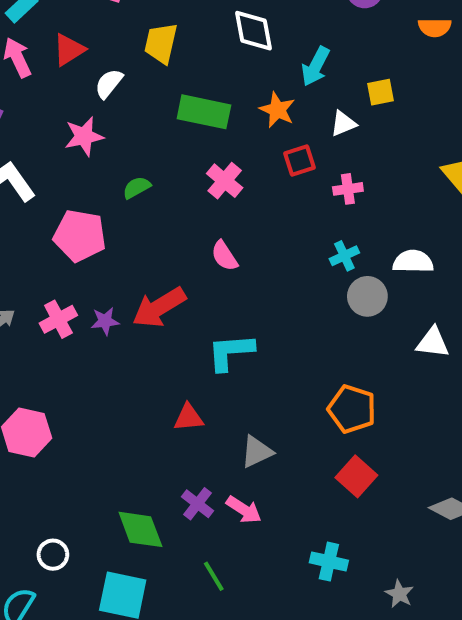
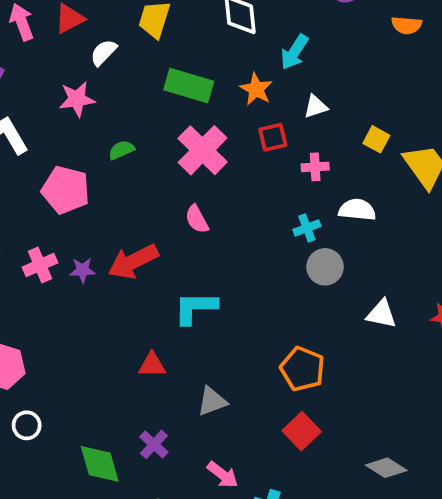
yellow square: (380, 92) -> (376, 139), moved, turned 35
pink cross: (225, 181) -> (203, 150), size x1.5
white semicircle: (413, 262) -> (357, 210), moved
pink arrow: (244, 510) -> (223, 475), moved
white circle: (53, 555) -> (27, 425), moved

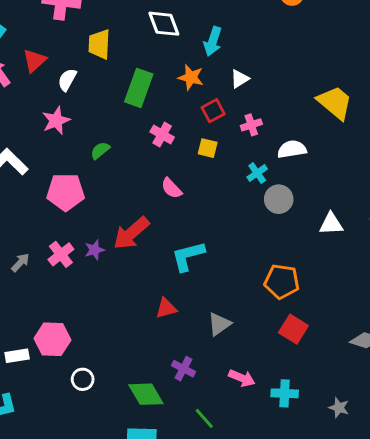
green rectangle: (189, 86) -> (139, 88), turned -72
yellow square: (376, 139) -> (208, 148), moved
pink cross: (203, 150) -> (162, 134), size x0.6

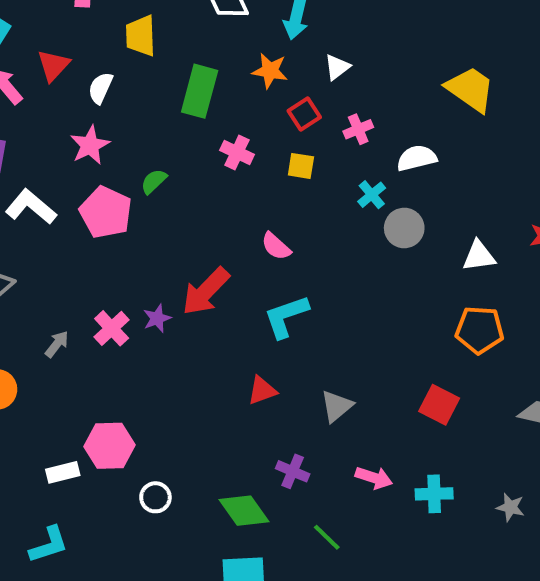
pink semicircle: (171, 188) -> (276, 246), moved
pink pentagon: (66, 192) -> (106, 212), moved, turned 30
orange pentagon: (282, 281) -> (479, 330), moved

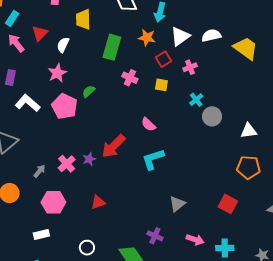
white triangle: (337, 67) -> (180, 36), size x1.5
white semicircle: (417, 158) -> (211, 35), moved
red triangle: (262, 390) -> (98, 202), moved
pink hexagon: (109, 446) -> (53, 202), moved

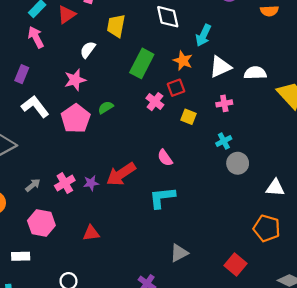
red triangle: (40, 33) -> (66, 15), moved
red square: (163, 59) -> (176, 88), moved

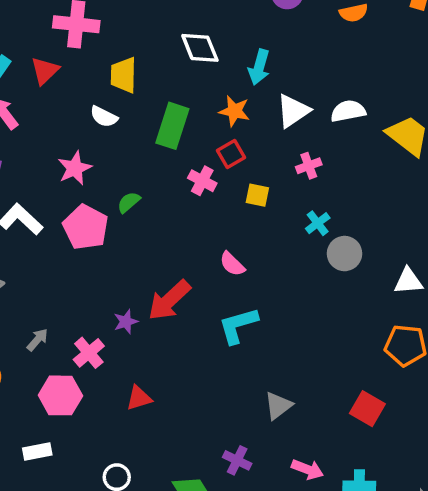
white semicircle: (88, 50) -> (104, 117), moved, turned -90
pink cross: (65, 183) -> (89, 353), moved

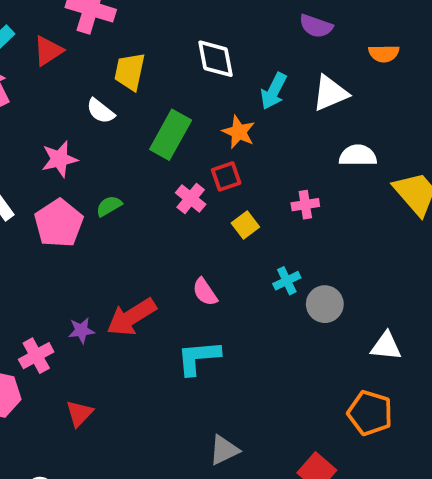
white triangle: (293, 111) -> (330, 93), moved
yellow square: (257, 195) -> (245, 225), turned 30
cyan cross: (318, 223) -> (287, 281), moved
red triangle: (139, 398) -> (79, 413), turned -40

